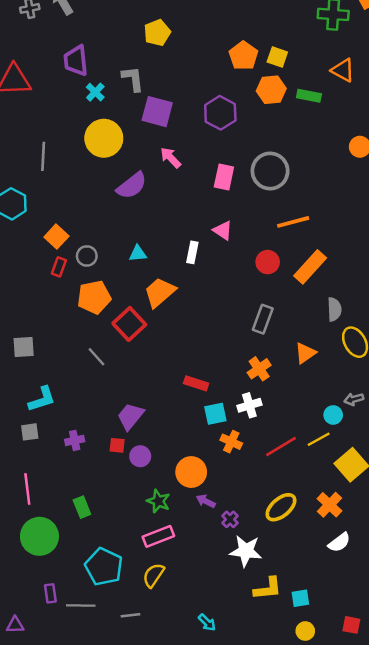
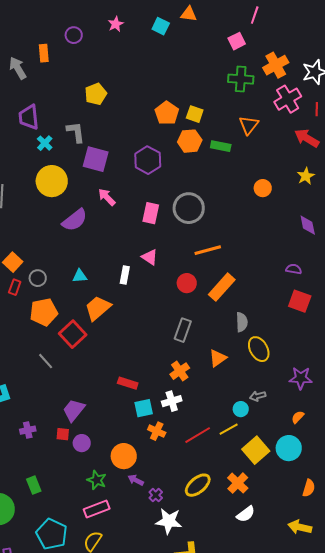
orange triangle: (343, 70) -> (249, 125), turned 40

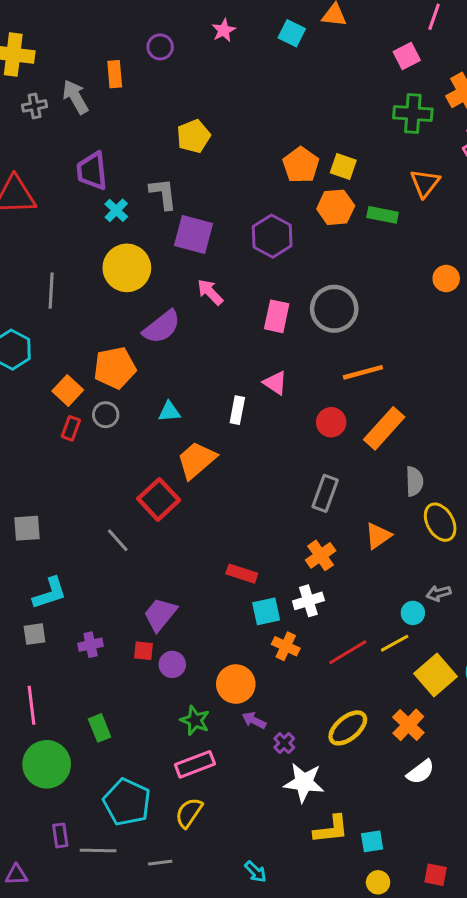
orange pentagon: (44, 312) -> (115, 368), moved

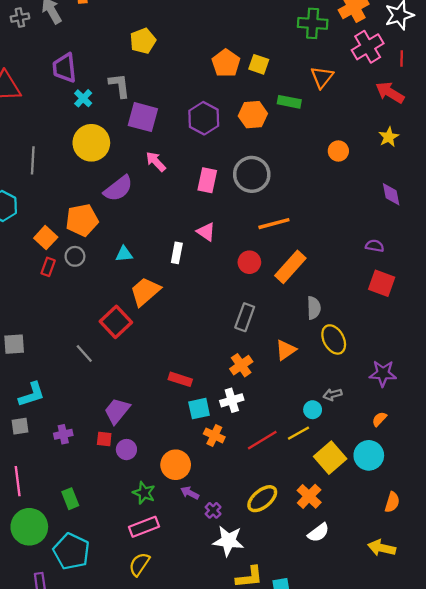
orange hexagon: (336, 207) -> (253, 115), moved
cyan pentagon: (127, 802) -> (71, 551), moved

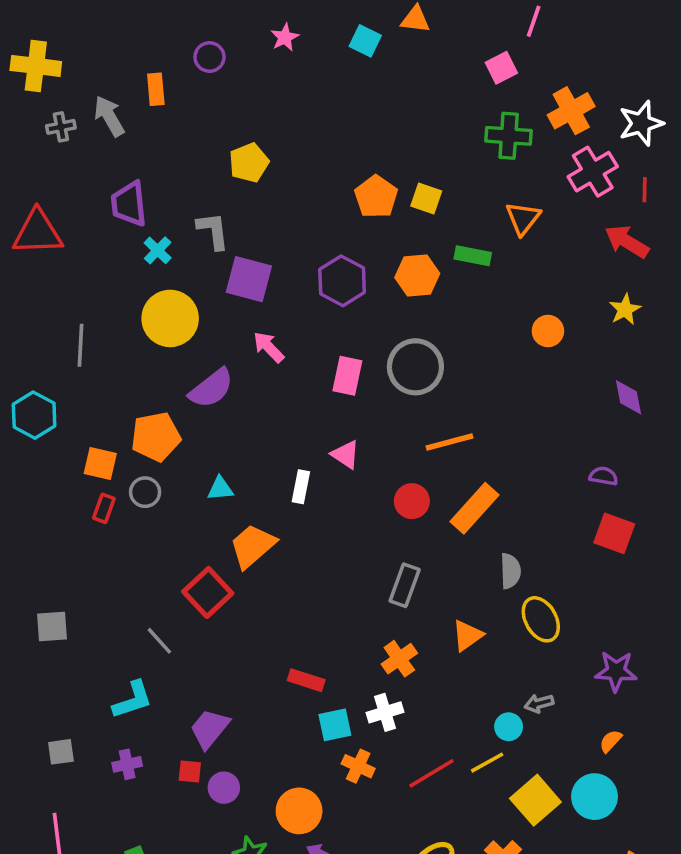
orange square: (46, 238) -> (100, 464), turned -30
cyan L-shape: (32, 394) -> (133, 700), moved

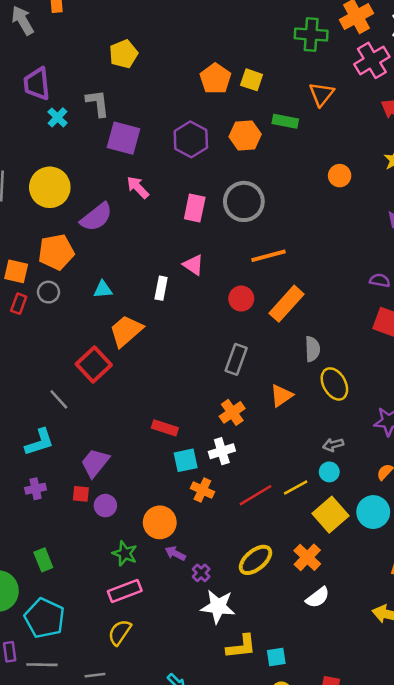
yellow circle: (170, 318) -> (50, 187), moved
cyan circle: (509, 727) -> (329, 472), moved

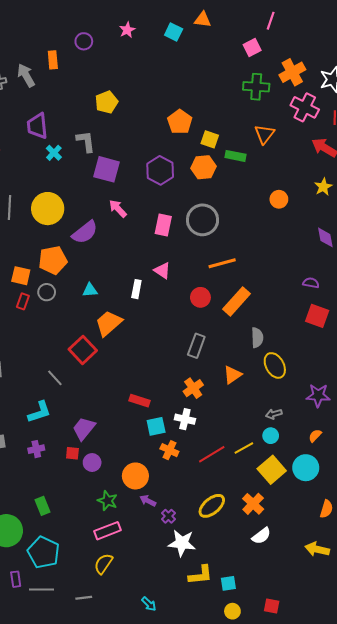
pink cross: (372, 60) -> (305, 107), turned -32
yellow square: (252, 80) -> (210, 139), moved
white cross: (222, 451) -> (185, 419), turned 30

